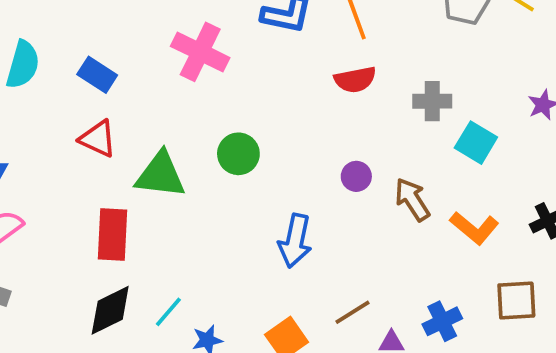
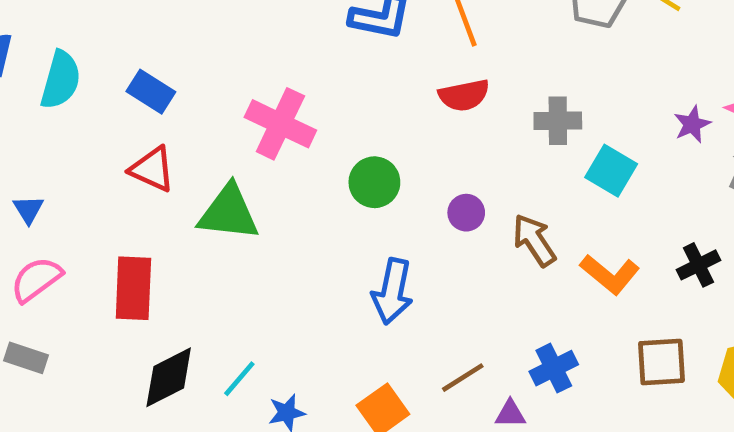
pink cross: (200, 52) -> (280, 124), moved
green circle: (238, 154) -> (374, 182), moved
red rectangle: (112, 235) -> (133, 288), moved
blue cross: (442, 321) -> (554, 368), moved

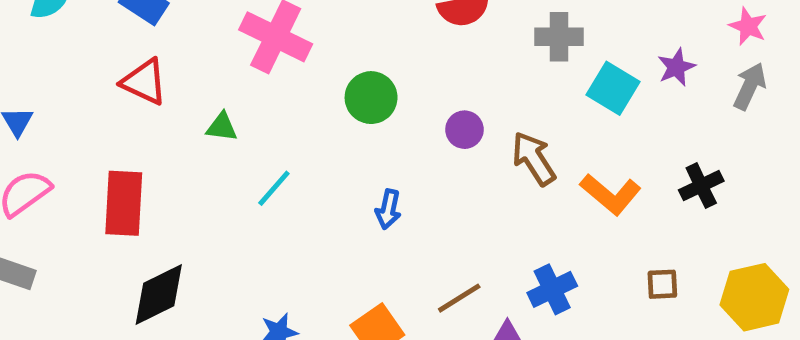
purple star: (692, 124) -> (676, 67), moved
green triangle: (229, 213) -> (222, 127), size x0.5
blue arrow: (392, 291) -> (388, 209), size x0.6
brown square: (661, 362) -> (662, 284), size x0.6
cyan line: (239, 379) -> (274, 188), moved

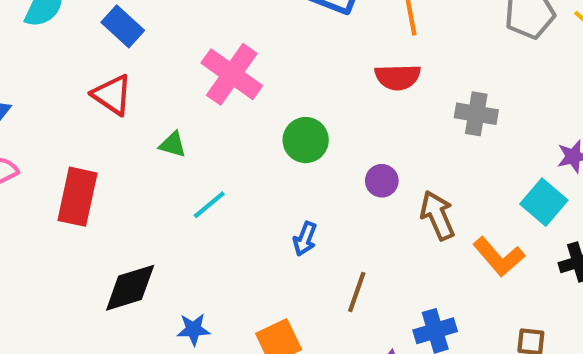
cyan square: (613, 88) -> (544, 202), moved
black diamond: (159, 295) -> (130, 288), moved
brown line: (459, 298) -> (357, 292), moved, turned -48

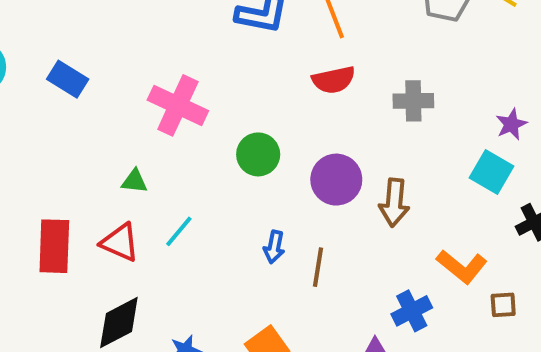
red triangle: (112, 95) -> (120, 242), moved
purple circle: (382, 181) -> (336, 180), size x1.6
brown arrow: (437, 215) -> (394, 202), turned -141
orange L-shape: (499, 257) -> (462, 267), moved
brown line: (357, 292) -> (318, 267), moved

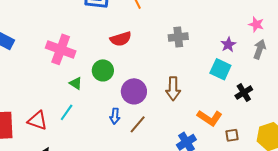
red semicircle: (334, 80) -> (121, 39), moved
purple circle: (336, 180) -> (134, 91), moved
green triangle: (135, 181) -> (76, 83), moved, turned 32
brown line: (318, 267) -> (138, 124), turned 36

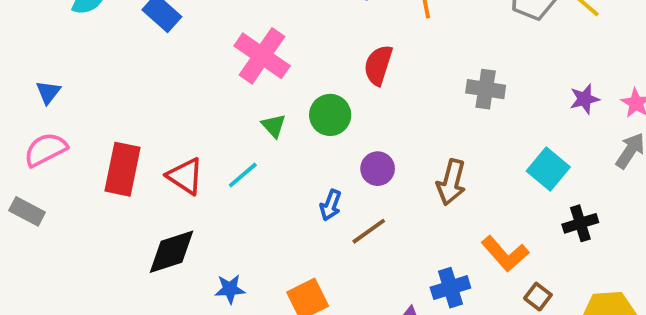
red semicircle: (121, 39) -> (378, 65), turned 110
purple star: (228, 45) -> (585, 99), moved
purple circle: (134, 91) -> (378, 169), size x0.7
brown square: (232, 135) -> (538, 297), turned 32

